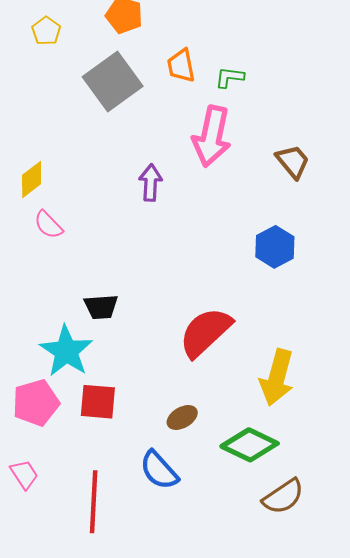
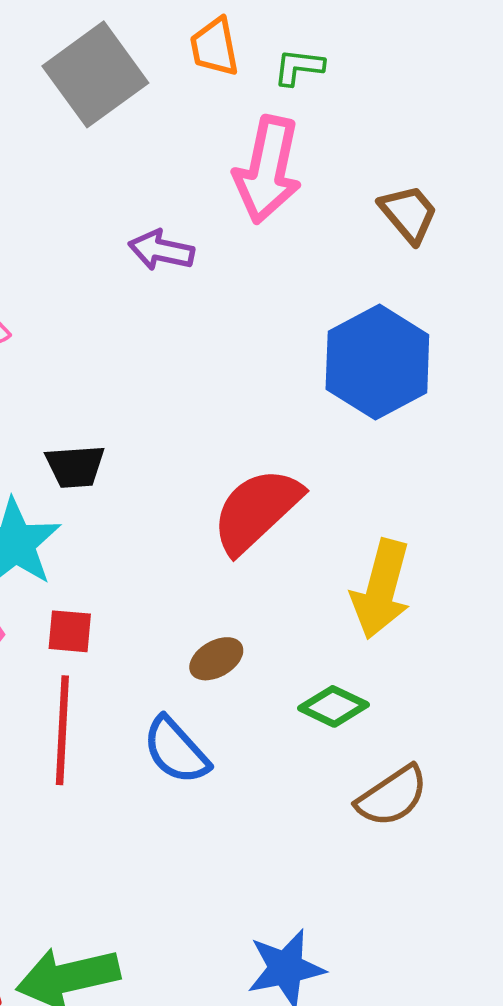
purple arrow: (151, 183) -> (161, 250), turned -81
blue hexagon: (275, 247) -> (377, 362), size x1.5
red square: (98, 402) -> (70, 631), size x0.7
green diamond: (250, 445) -> (334, 706), size x0.7
red line: (94, 502) -> (62, 730), moved

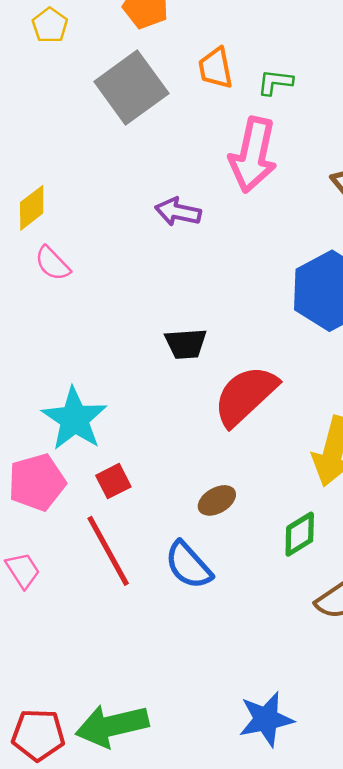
black trapezoid: (75, 466) -> (186, 344), moved
red square: (70, 631) -> (113, 481), turned -32
green diamond: (334, 706) -> (300, 534), turned -57
red line: (62, 730) -> (108, 551), turned -32

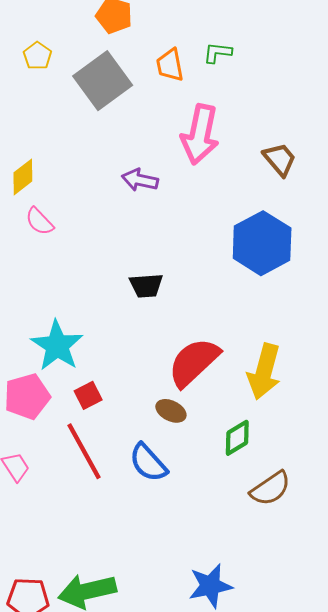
yellow pentagon: (50, 25) -> (37, 56), moved
green L-shape: (275, 82) -> (218, 53), moved
red semicircle: (245, 396) -> (194, 362), moved
brown ellipse: (217, 500) -> (171, 411), turned 56

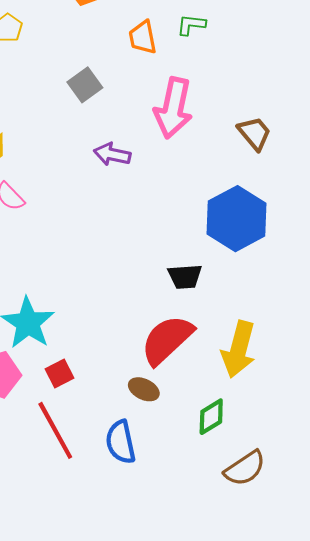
gray square: (103, 81) -> (85, 85), moved, size x0.6
black trapezoid: (146, 286) -> (185, 277), moved
blue semicircle: (148, 463) -> (121, 442), turned 30

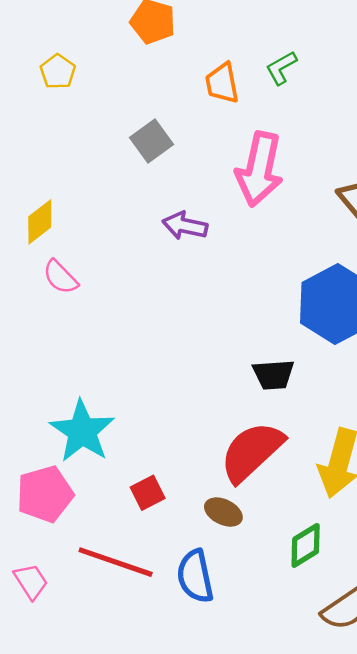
green L-shape: (191, 25) -> (281, 68), turned -36
red square: (60, 373) -> (148, 493), moved
red line: (55, 430) -> (116, 562), turned -42

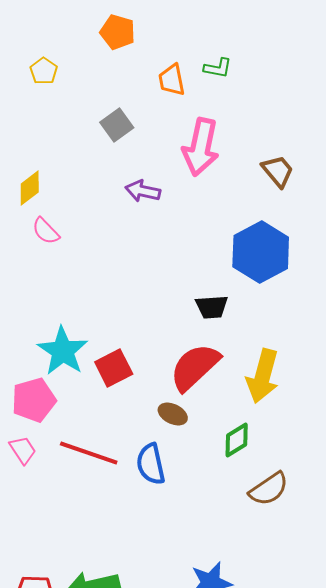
green L-shape: (281, 68) -> (218, 68), turned -140
red square: (148, 493) -> (114, 368), moved, size x1.4
pink trapezoid: (31, 581) -> (23, 450), moved

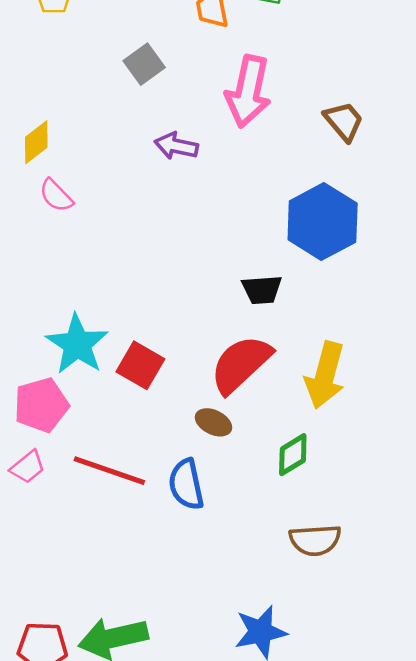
red square: (114, 368) -> (140, 365), turned -33
pink trapezoid: (23, 450) -> (28, 467), turned 84
brown semicircle: (269, 489) -> (315, 540), moved, turned 30

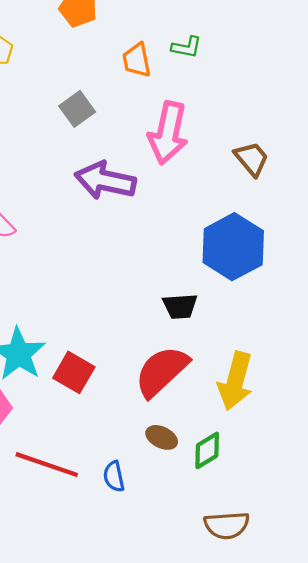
purple arrow: (176, 146) -> (105, 181), size x1.6
brown ellipse: (213, 422) -> (162, 437), moved
blue semicircle: (186, 484) -> (114, 476), size x0.7

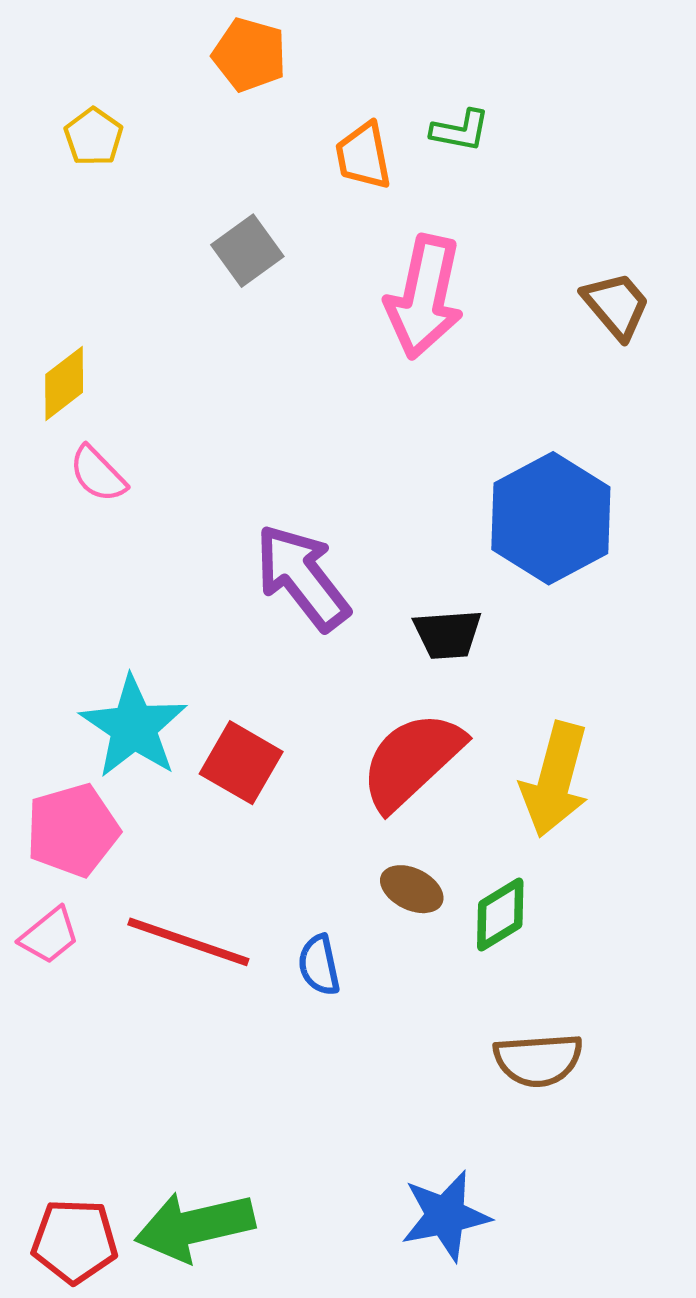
brown trapezoid: (252, 159) -> (616, 305), moved
purple arrow: (105, 181) -> (302, 577), moved, turned 40

